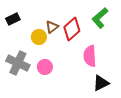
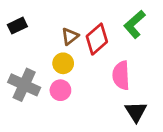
yellow circle: (39, 37) -> (63, 63), moved
black triangle: (101, 83) -> (136, 112), turned -36

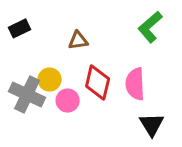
brown triangle: (70, 36) -> (78, 40), turned 30
red diamond: (97, 39) -> (98, 82), moved, turned -36
yellow circle: (63, 63) -> (50, 79), moved

